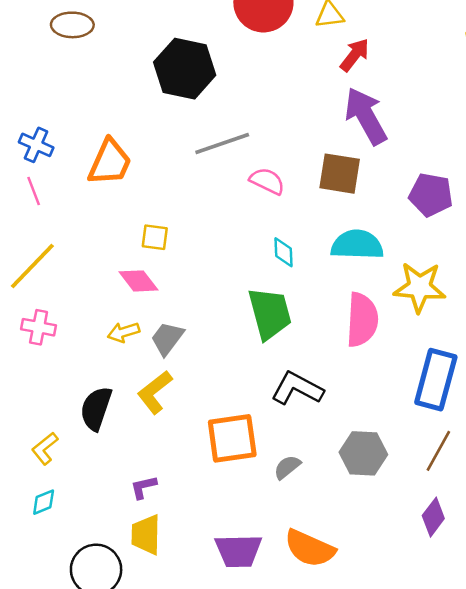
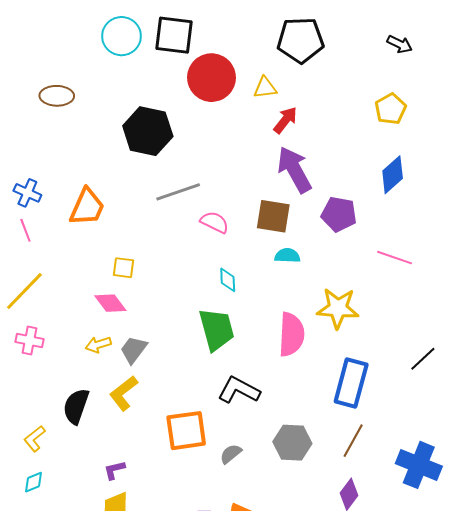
purple pentagon: (431, 195) -> (339, 214), moved
cyan semicircle: (357, 245) -> (287, 256), moved, size x0.6

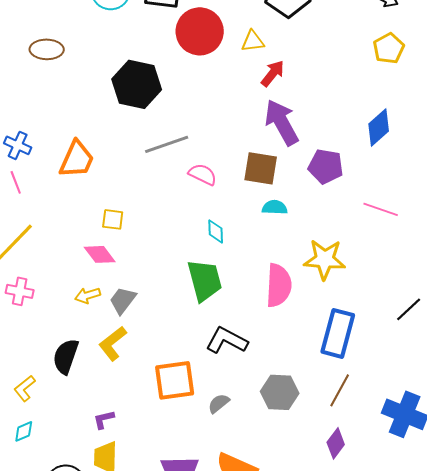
yellow pentagon: (391, 109) -> (389, 48), moved

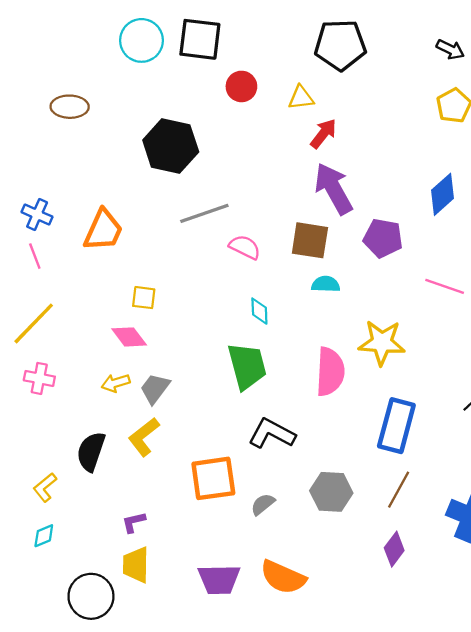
red circle: (200, 31) -> (241, 86), size x0.6

